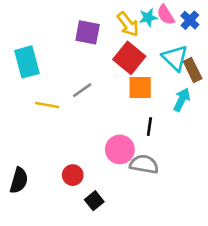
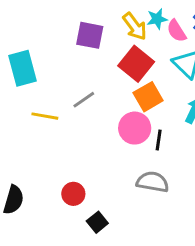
pink semicircle: (166, 15) -> (177, 31), moved
orange square: (140, 88) -> (148, 97), turned -30
pink circle: (120, 149) -> (135, 128), moved

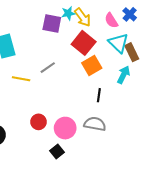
cyan star: (157, 19) -> (68, 13), moved
pink circle: (135, 128) -> (65, 128), moved
red circle: (73, 194) -> (39, 122), moved

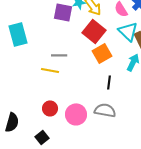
gray line: (48, 68) -> (59, 55), turned 35
yellow line: (21, 79) -> (50, 70), moved
black square: (57, 152) -> (42, 137), moved

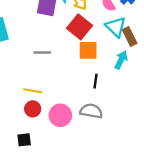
orange square: (102, 53) -> (88, 50), turned 30
yellow line: (50, 70) -> (33, 91), moved
black square: (42, 137) -> (24, 140), turned 32

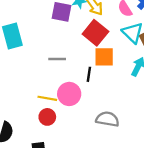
black line: (95, 81) -> (89, 74), moved
pink circle: (60, 115) -> (69, 94), moved

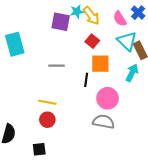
red square: (95, 33) -> (92, 41), size x0.6
pink circle: (69, 94) -> (108, 98), moved

